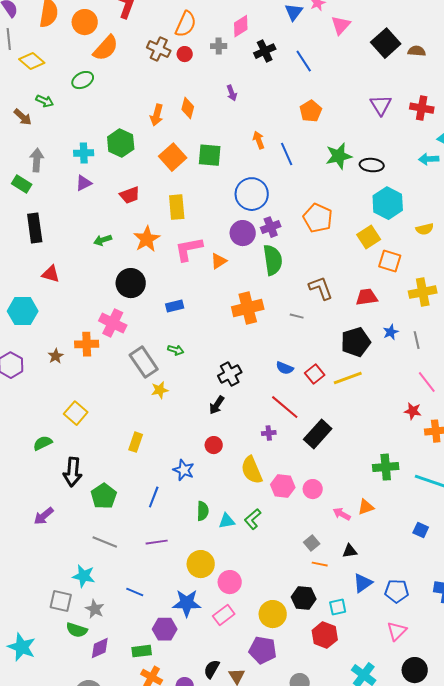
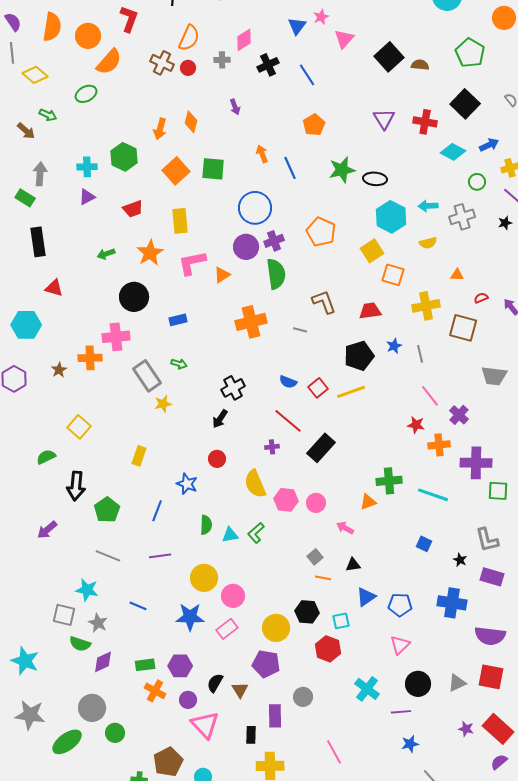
cyan arrow: (429, 159) -> (428, 206), moved
pink cross: (113, 323) -> (116, 337), turned -32
orange triangle: (366, 507) -> (368, 502), moved
purple hexagon: (165, 629) -> (180, 666), moved

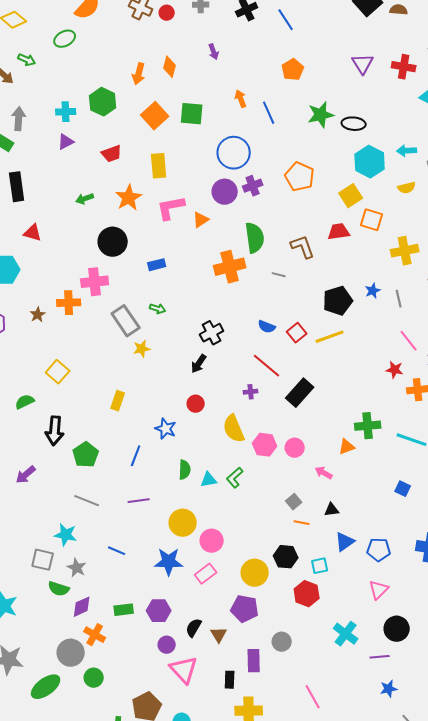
green semicircle: (276, 274) -> (255, 238), moved
red trapezoid: (370, 311) -> (339, 232), moved
orange cross: (155, 691) -> (95, 635), moved

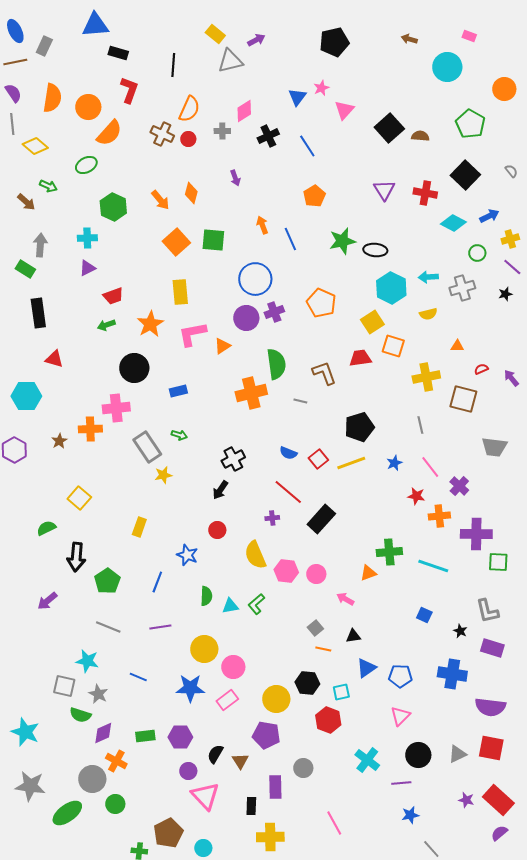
orange arrow: (139, 74) -> (160, 200), turned -55
green hexagon: (103, 102) -> (113, 207), moved
red trapezoid: (112, 154) -> (113, 296), moved
blue star: (373, 291) -> (394, 463), moved

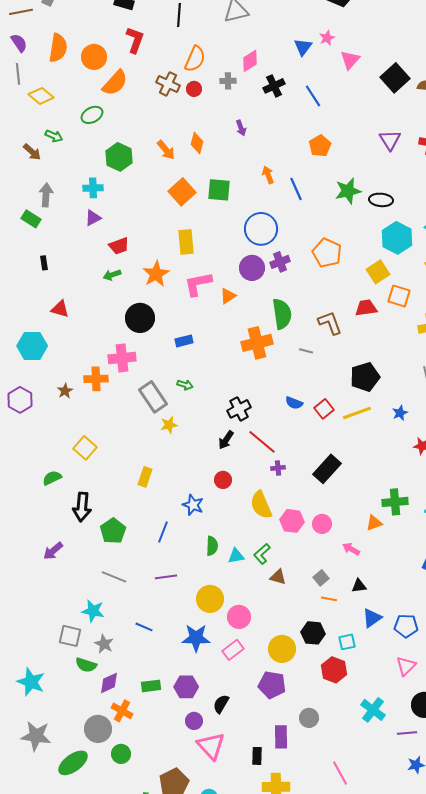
black rectangle: (38, 313) -> (44, 263), size x0.5
red line: (288, 492) -> (262, 442), moved
brown triangle: (240, 761) -> (278, 577), moved, turned -42

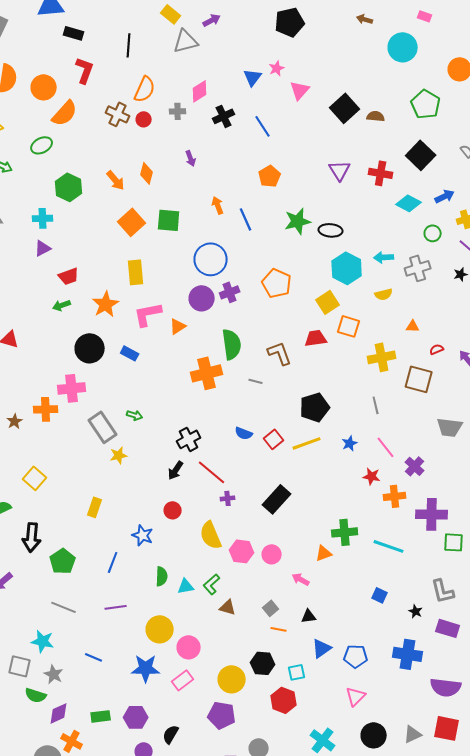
blue rectangle: (184, 341) -> (130, 353), moved, turned 42

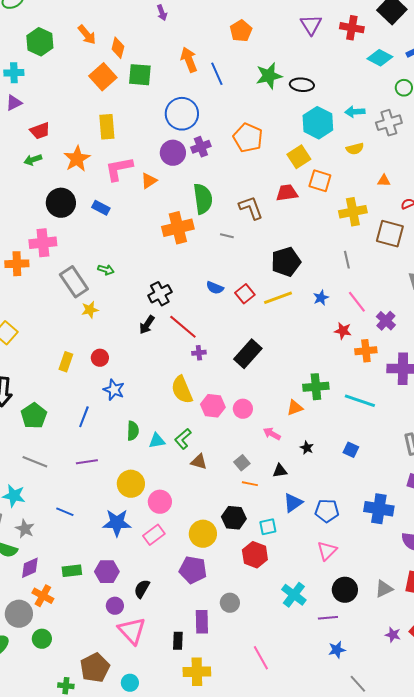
orange diamond: (147, 173) -> (118, 48), moved
orange arrow: (218, 205) -> (189, 60), size x1.4
red circle: (173, 510) -> (100, 358), moved
black star: (416, 611) -> (307, 448), moved

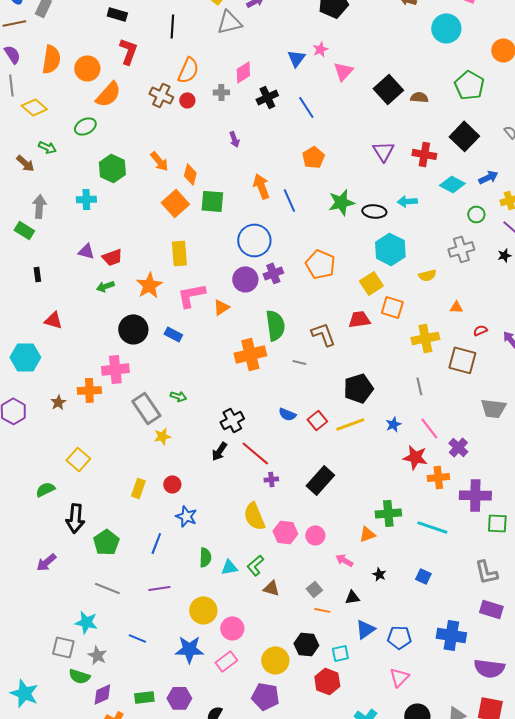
purple triangle: (14, 103) -> (86, 251), moved, turned 42
cyan arrow: (355, 112) -> (407, 201), moved
red star: (343, 331) -> (415, 457), size x1.4

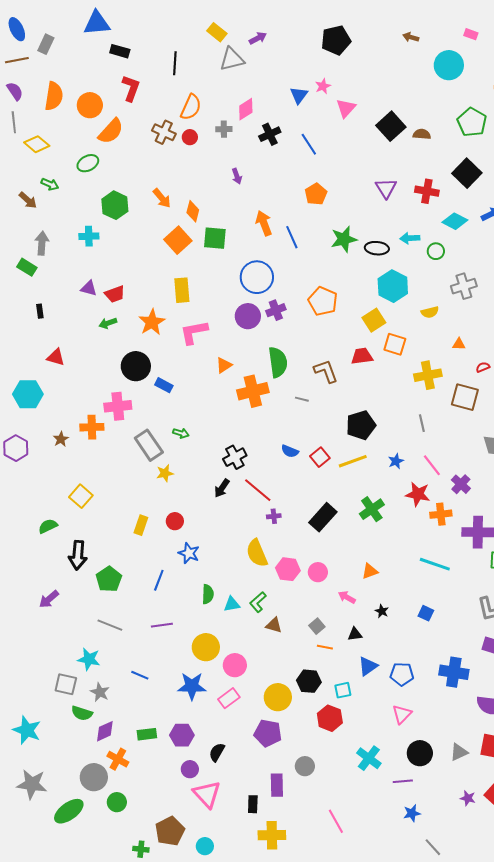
green circle: (476, 214) -> (436, 251), moved
orange triangle: (221, 307) -> (224, 365), moved
blue rectangle: (173, 334) -> (164, 385), moved
green cross: (388, 513) -> (372, 509), moved, turned -30

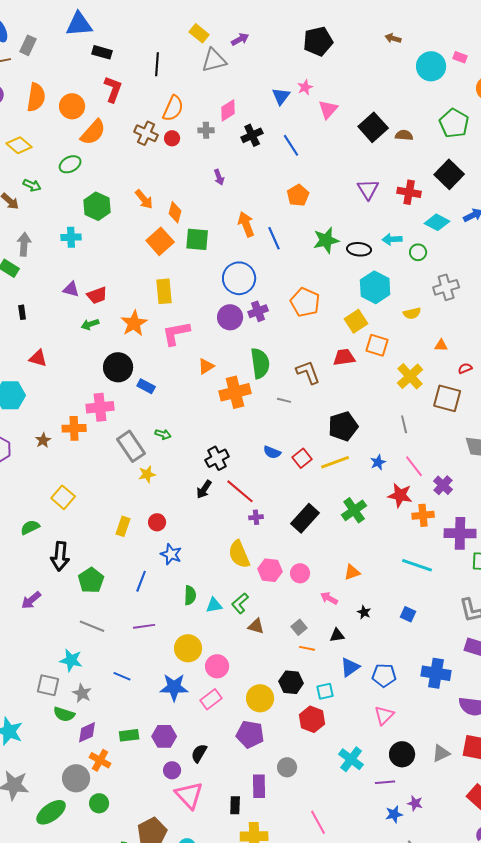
pink rectangle: (471, 34) -> (460, 57), moved
yellow cross: (428, 375) -> (410, 376), turned -32
purple star: (468, 798) -> (415, 803), moved

